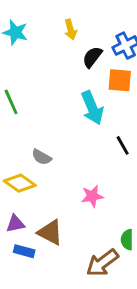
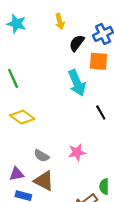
gray semicircle: (41, 157) -> (42, 156), moved
yellow diamond: (20, 183) -> (22, 117), moved

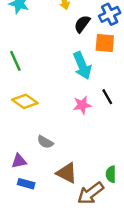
pink star: (77, 152) -> (82, 105), moved
brown triangle: (44, 181) -> (67, 173), moved

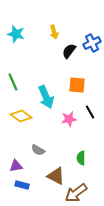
orange square: (105, 43) -> (77, 85), moved
cyan arrow: (82, 66) -> (46, 97), moved
green semicircle: (111, 174) -> (81, 158), moved

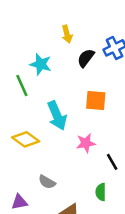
cyan star: (16, 34) -> (41, 64), moved
green line: (13, 82) -> (22, 86), moved
black line: (90, 112) -> (112, 162), moved

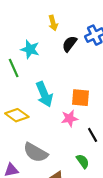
orange square: (96, 101) -> (80, 98), moved
gray semicircle: (47, 182) -> (36, 152), size x1.6
green semicircle: (101, 192) -> (83, 161), turned 144

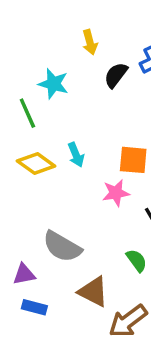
cyan arrow: (44, 94) -> (76, 155), size x0.6
yellow diamond: (17, 115) -> (36, 163), moved

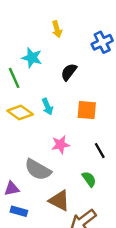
black semicircle: (116, 75) -> (69, 72), moved
pink star: (116, 193) -> (60, 145), moved

